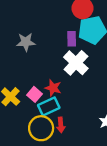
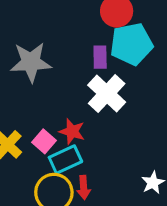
gray star: (26, 42) -> (31, 62), size x1.4

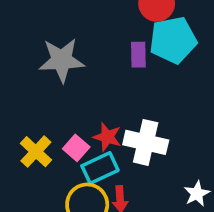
white cross: (107, 94) -> (146, 142), moved, turned -30

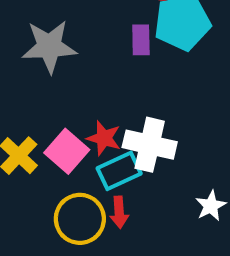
pink square: (76, 148) -> (67, 151), size x1.4
cyan rectangle: (100, 168) -> (119, 171), moved

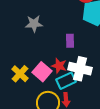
purple rectangle: (141, 40) -> (70, 41), moved
gray star: (49, 46) -> (34, 24), size x0.7

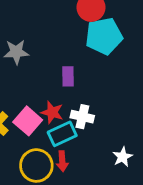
white cross: (80, 69) -> (82, 117), size x0.7

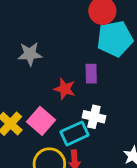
purple rectangle: (68, 76) -> (91, 74), moved
red star: (52, 112) -> (65, 89), moved

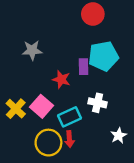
cyan pentagon: (115, 39) -> (103, 56), moved
white cross: (94, 117) -> (98, 103), moved

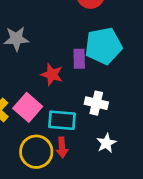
cyan rectangle: (69, 117) -> (62, 120), turned 30
white star: (119, 136) -> (106, 143), moved

